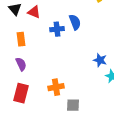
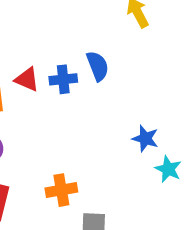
red triangle: (34, 12) -> (27, 79), moved

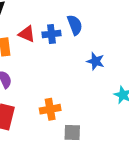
blue star: (145, 139) -> (96, 61), moved

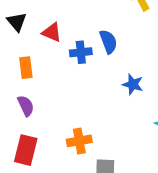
red triangle: (27, 34) -> (52, 32), moved

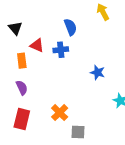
red triangle: (52, 32) -> (37, 45), moved
blue semicircle: (108, 42) -> (70, 27), moved
orange cross: (79, 141) -> (60, 113), turned -35

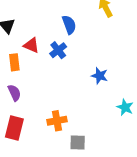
blue cross: (61, 50) -> (58, 50), turned -32
orange cross: (60, 113) -> (57, 121), turned 35

